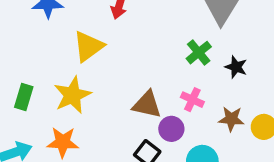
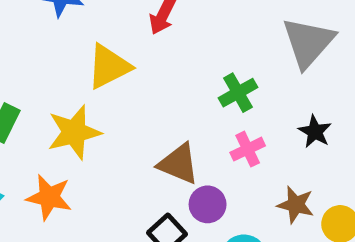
green cross: (199, 53) -> (238, 93), moved
pink cross: (192, 100) -> (248, 149), moved, turned 30

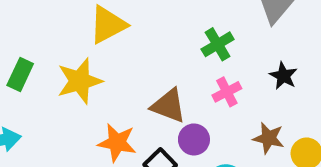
orange star: (49, 197) -> (117, 143), moved

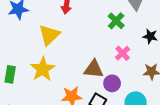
green cross: (218, 44) -> (116, 21), moved

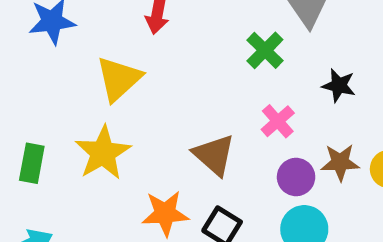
brown triangle: (94, 69) -> (214, 155), turned 35
purple circle: (112, 83) -> (296, 177), moved

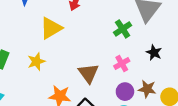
yellow star: (103, 153) -> (36, 62), size x0.7

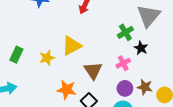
yellow triangle: (51, 28) -> (72, 46), moved
black star: (154, 53) -> (141, 48), moved

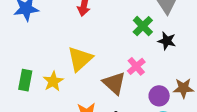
green rectangle: (16, 55) -> (25, 80), moved
pink cross: (123, 63) -> (136, 66), moved

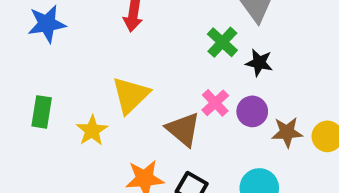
green rectangle: (25, 80) -> (42, 112), moved
purple circle: (159, 96) -> (252, 111), moved

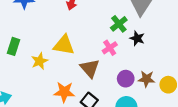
yellow triangle: (131, 95) -> (64, 45), turned 45
pink cross: (215, 103) -> (110, 48), moved
purple circle: (252, 111) -> (126, 79), moved

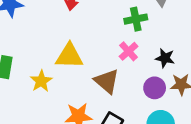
green cross: (119, 24) -> (136, 19), turned 35
black star: (137, 38) -> (165, 58), moved

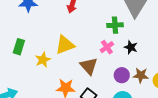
yellow triangle: (69, 56) -> (65, 45), turned -30
black star: (165, 58) -> (131, 47), moved

